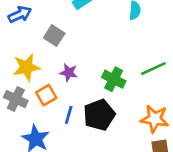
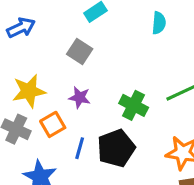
gray square: (54, 36) -> (80, 51), moved

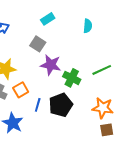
purple star: (80, 97) -> (51, 65), moved, size x1.5

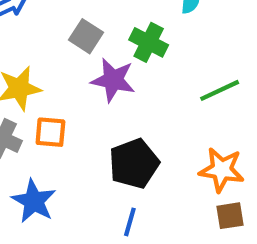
green cross: (72, 78) -> (149, 42), moved
orange square: (21, 90) -> (50, 132), turned 35
blue line: (38, 105) -> (130, 222), moved

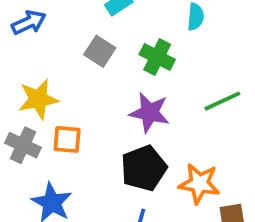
purple star: (113, 80) -> (150, 113), moved
orange star: (222, 170) -> (199, 184), moved

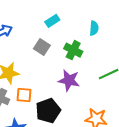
black pentagon: (144, 168) -> (48, 111), moved

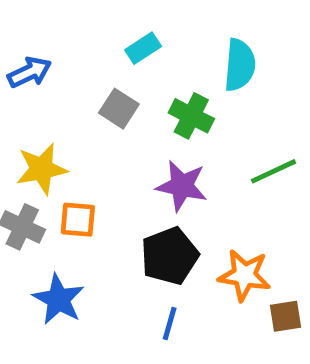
cyan semicircle: (94, 28) -> (240, 65), size x1.5
black pentagon: (48, 111) -> (170, 256), moved

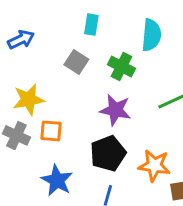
cyan rectangle: (143, 48) -> (91, 25), turned -48
blue star: (58, 299) -> (57, 180), moved

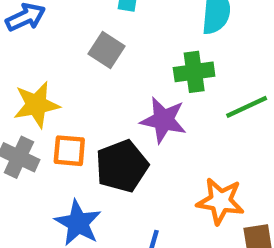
green cross: (121, 67) -> (194, 72), moved, turned -35
black pentagon: (108, 153) -> (122, 166), moved

